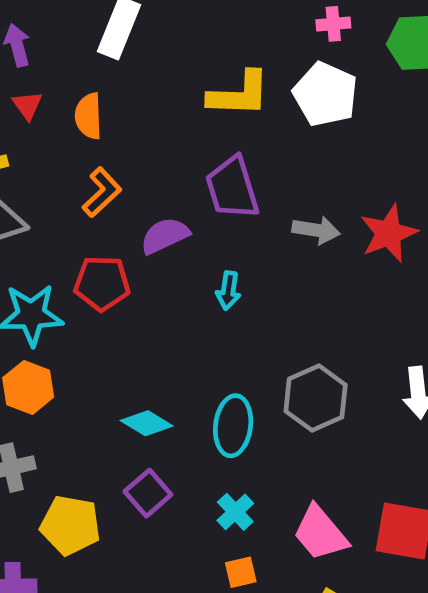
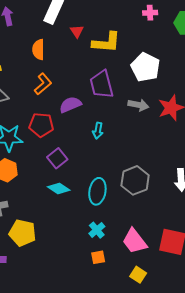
white pentagon: (325, 94) -> (145, 67), moved
red triangle: (27, 105) -> (77, 31), moved
purple square: (148, 493) -> (57, 158), moved

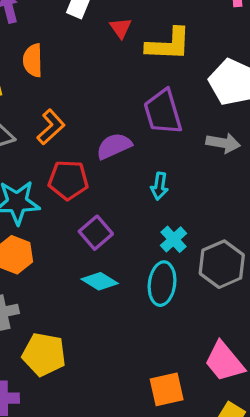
orange semicircle: (38, 49) -> (33, 60), moved
orange L-shape: (43, 84) -> (51, 127), moved
cyan cross: (97, 230) -> (174, 239), moved
orange square: (98, 257) -> (167, 389), size x1.5

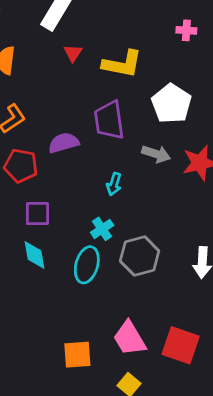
red triangle: (121, 28) -> (73, 53), moved
cyan arrow: (159, 186) -> (114, 184), moved
purple square: (96, 233) -> (37, 214), turned 32
cyan diamond: (100, 281) -> (35, 255), turned 40

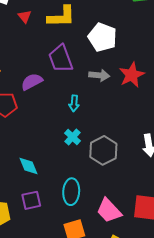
purple square: (37, 214) -> (31, 200), moved
cyan ellipse: (87, 265) -> (71, 192), moved

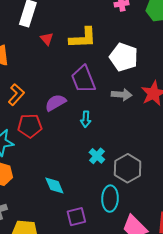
cyan arrow: (74, 103) -> (86, 119), moved
cyan ellipse: (71, 192) -> (110, 199), moved
purple square: (31, 200) -> (76, 217), moved

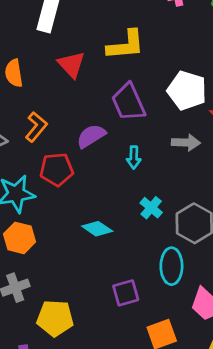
red triangle: (47, 39) -> (71, 65), moved, size x1.5
white pentagon: (124, 57) -> (187, 90), moved
gray arrow: (122, 95) -> (186, 143), moved
cyan diamond: (54, 185) -> (97, 229), moved, turned -30

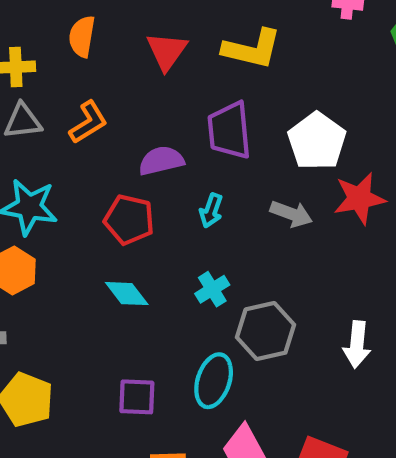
red pentagon: (57, 169) -> (129, 220), moved

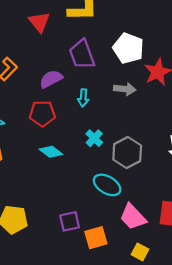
cyan ellipse: (214, 381) -> (107, 185), turned -64
purple square: (137, 397) -> (70, 221), moved

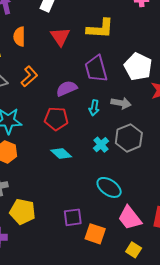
gray arrow: (125, 89) -> (121, 103), moved
gray hexagon: (127, 153) -> (129, 138), moved
orange square: (96, 238) -> (95, 234), turned 30

